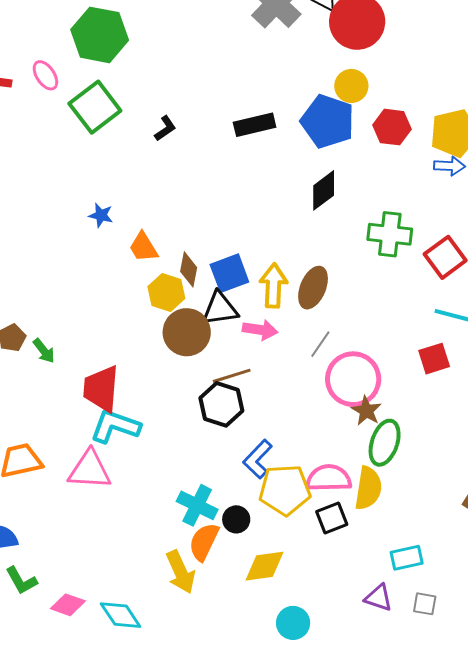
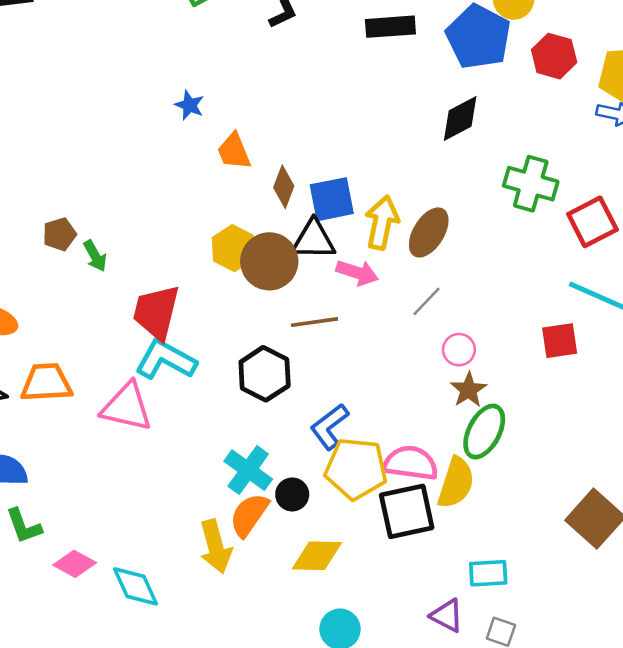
yellow hexagon: (166, 293) -> (233, 248), moved
pink circle: (353, 379) -> (459, 350), size x0.5
black hexagon: (221, 404) -> (265, 374), moved
black square: (332, 518) -> (407, 511), size x1.5

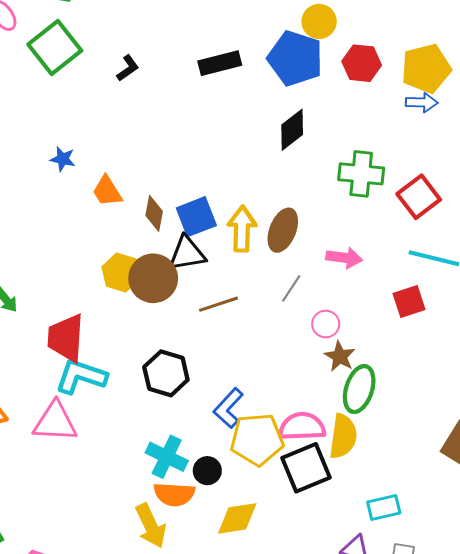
pink arrow: (357, 273) -> (344, 258), moved
brown line: (315, 322) -> (218, 304), moved
orange semicircle: (249, 515) -> (174, 494), turned -111

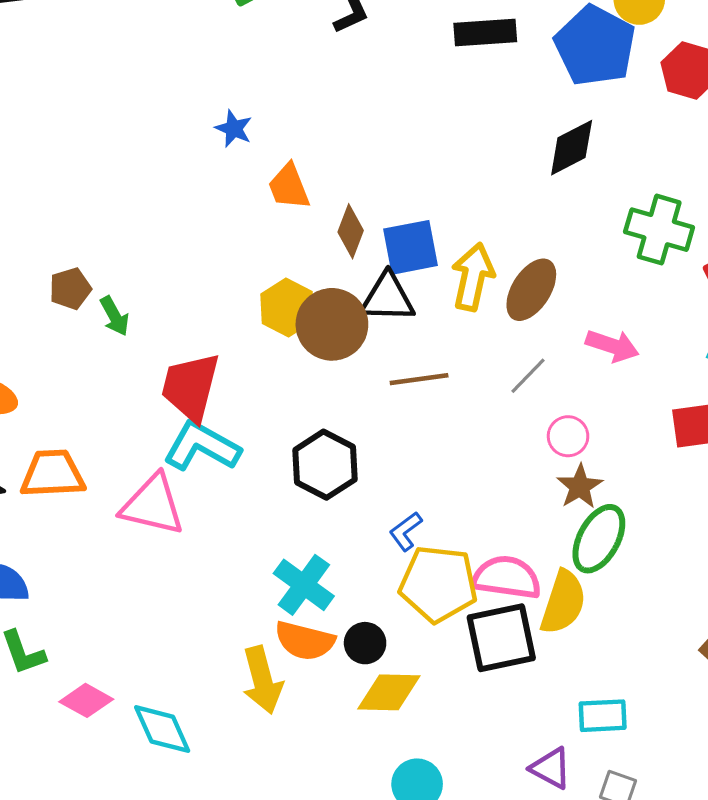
blue L-shape: (228, 408) -> (406, 531), size x0.7
black circle: (207, 471) -> (365, 643), moved

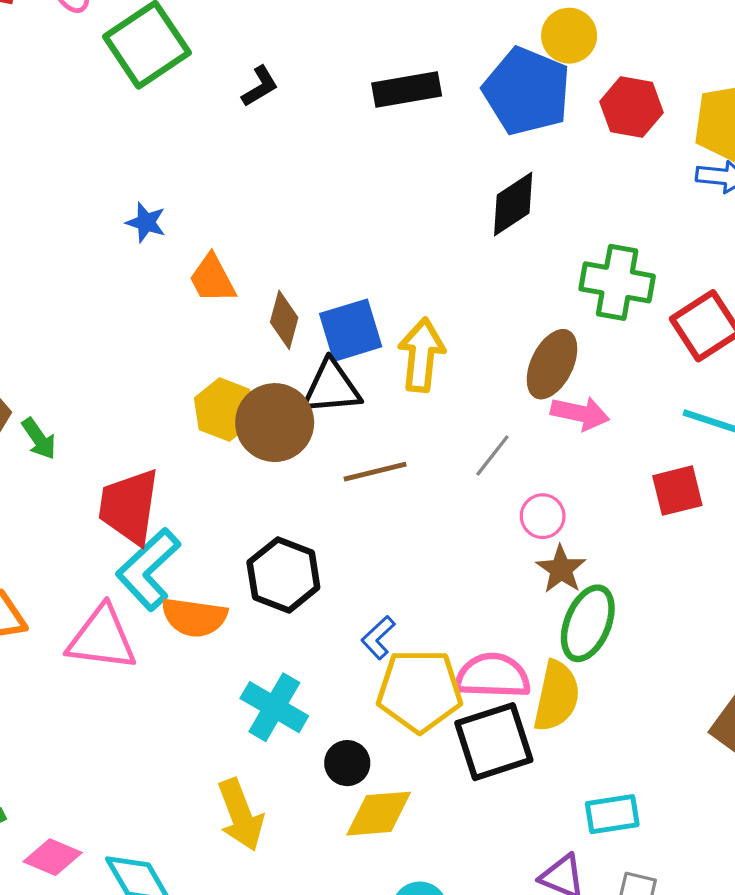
brown ellipse: (531, 290) -> (552, 364), moved
cyan L-shape: (202, 446) -> (148, 569), turned -66
orange semicircle: (305, 641) -> (194, 617), moved

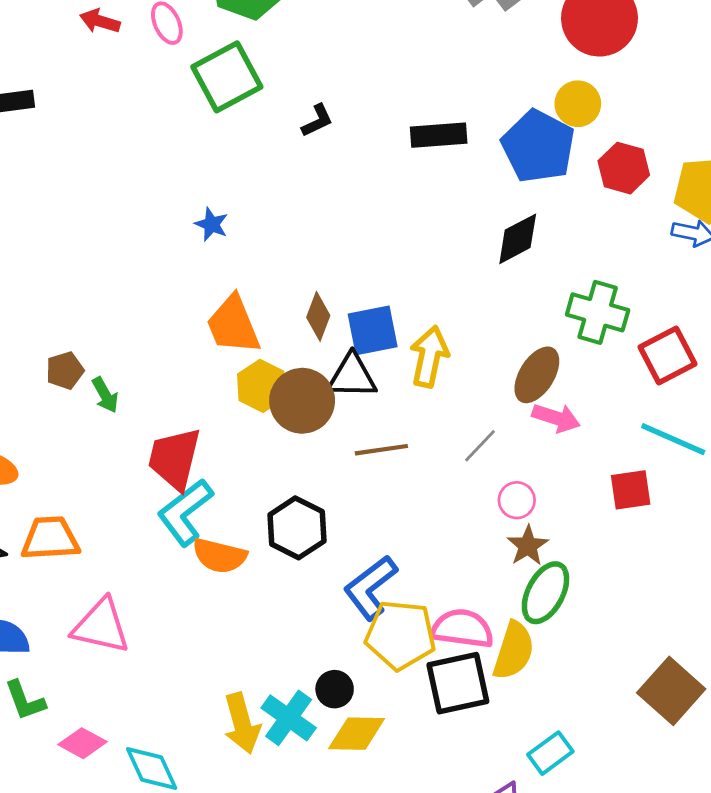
orange trapezoid: (212, 279) -> (233, 325), moved, size x1.4
pink triangle: (102, 638) -> (101, 626), moved
blue L-shape: (378, 638) -> (370, 588), size x1.8
cyan cross: (274, 707) -> (289, 718), moved
cyan rectangle: (612, 814) -> (550, 753), turned -33

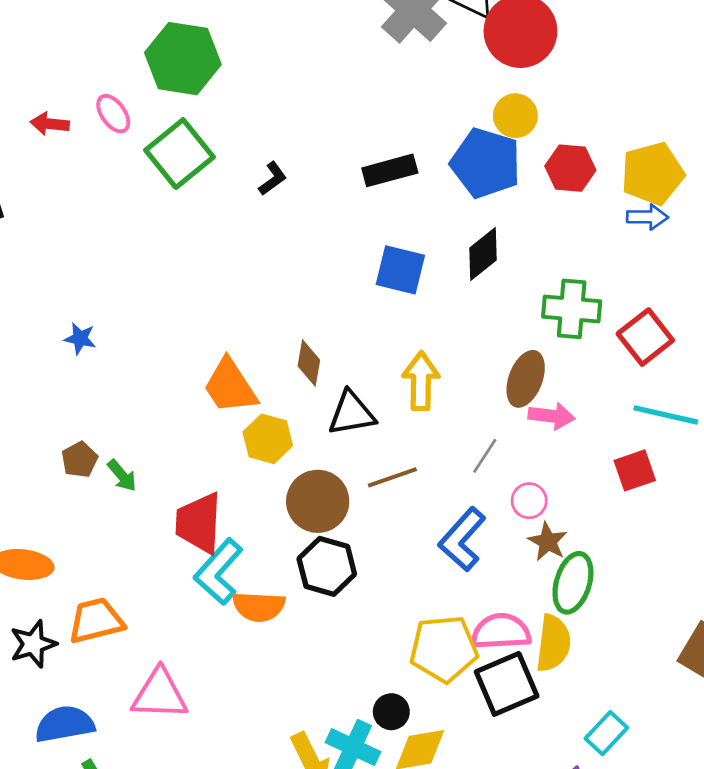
blue star: (212, 224) -> (80, 338), moved
blue square: (373, 330) -> (400, 270), moved, turned 36
brown circle: (302, 401) -> (318, 501), moved
blue L-shape: (370, 588) -> (462, 539), moved

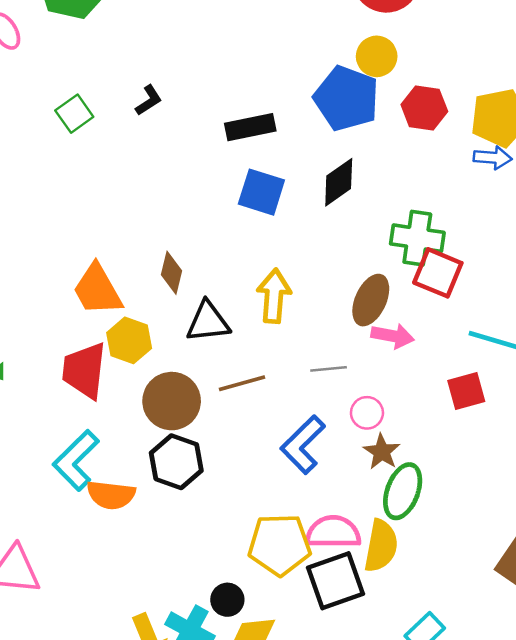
green square: (180, 154) -> (74, 114), moved, size x0.6
black rectangle: (390, 170) -> (250, 127), moved
red square: (645, 337) -> (438, 273), moved, turned -33
gray line: (485, 456) -> (329, 369), turned 48
red trapezoid: (199, 523) -> (84, 370), moved

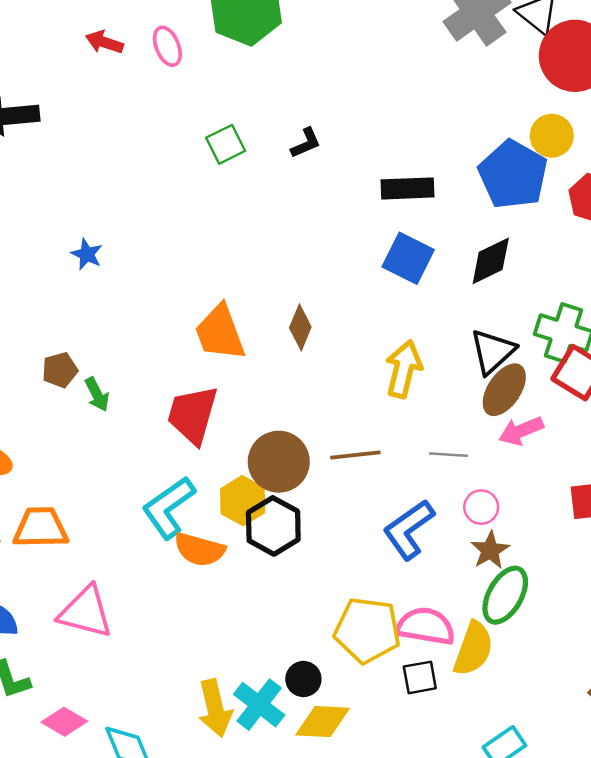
black triangle: (208, 322) -> (493, 351), moved, turned -45
pink arrow: (393, 336) -> (521, 431), turned 138
yellow hexagon: (129, 340) -> (243, 501), moved
black square: (336, 581) -> (420, 677), size x0.6

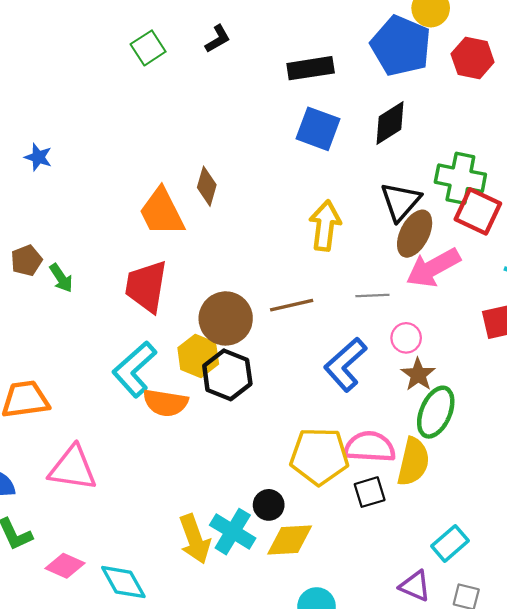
brown diamond: (300, 327) -> (207, 186), moved
pink arrow: (521, 431) -> (433, 268), size x1.4

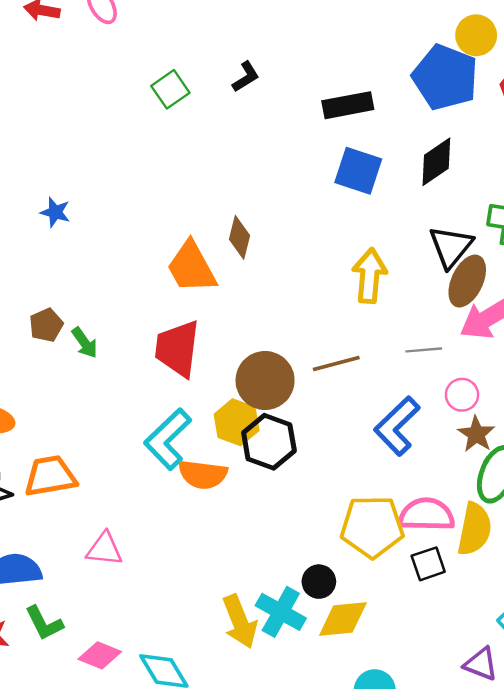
pink triangle: (73, 468) -> (104, 549), size x0.7

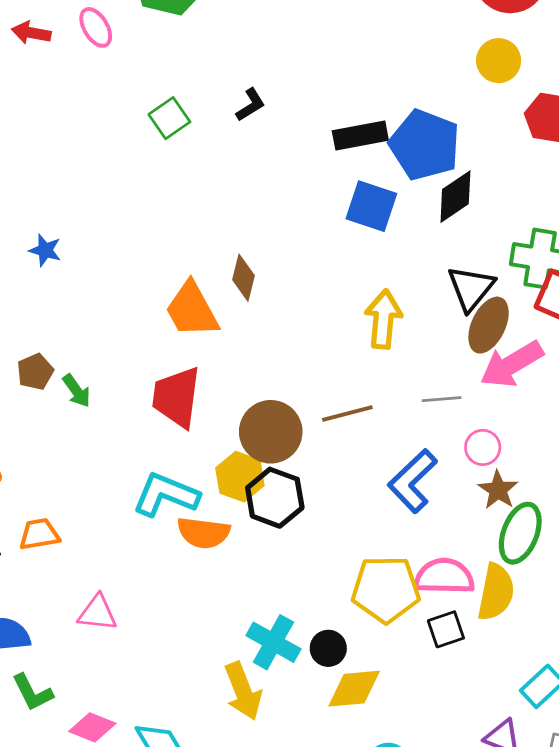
blue pentagon: (445, 77) -> (425, 145), moved
cyan L-shape: (168, 439) -> (166, 495), turned 66
orange trapezoid: (50, 476) -> (39, 534), size x0.7
cyan cross: (281, 612) -> (273, 642), moved

